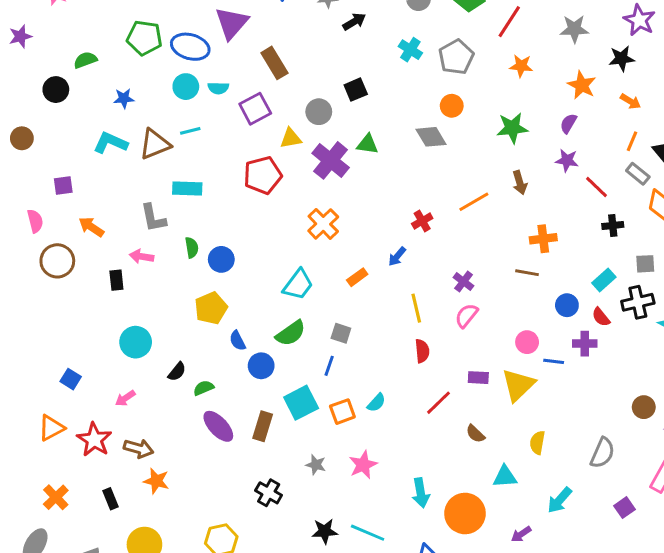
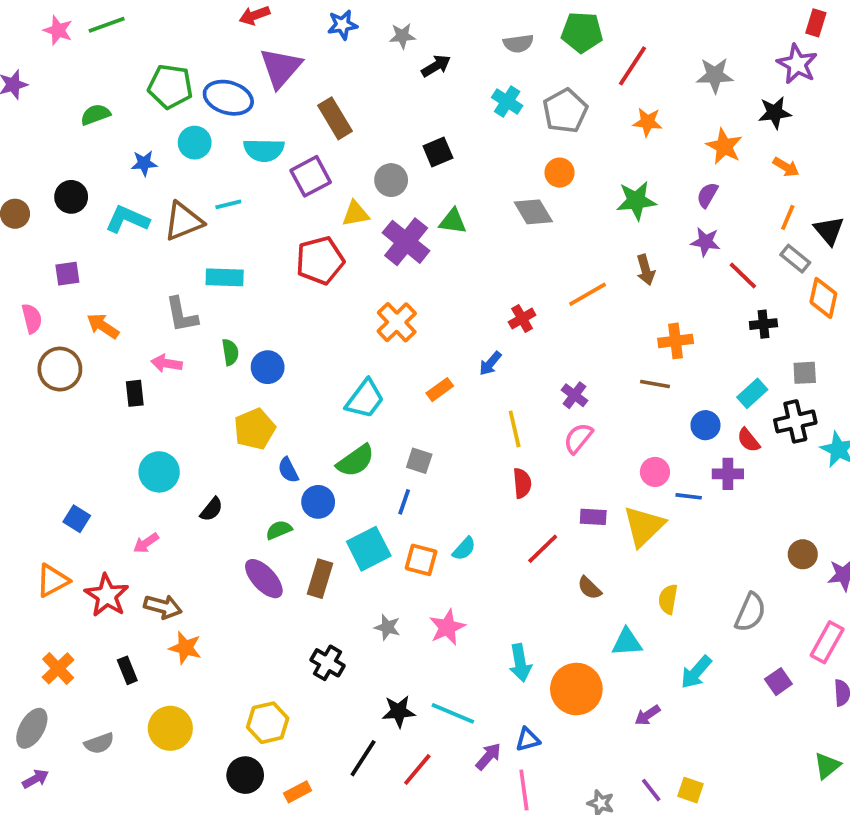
cyan circle: (186, 87) -> (195, 143), moved
cyan semicircle: (218, 88) -> (264, 150), size x1.5
black circle: (56, 90) -> (71, 197), moved
green semicircle: (204, 388) -> (279, 530), moved
orange square: (342, 412) -> (421, 560), turned 35

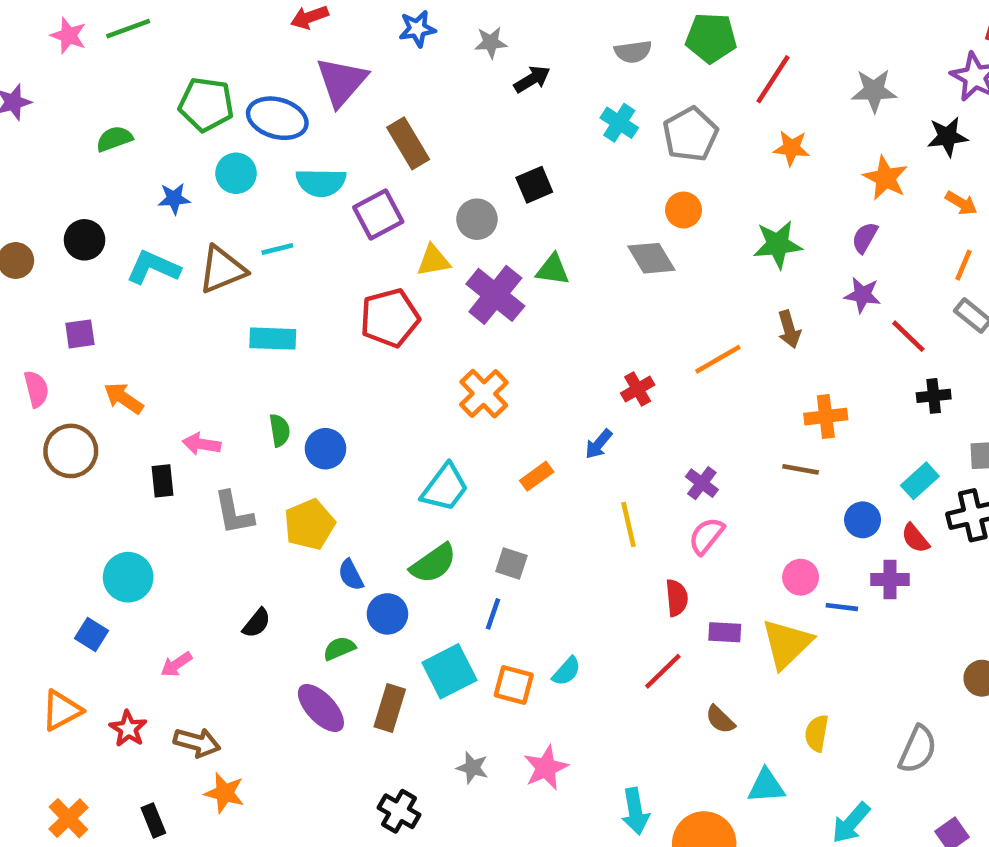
gray L-shape: (182, 315) -> (234, 513), moved
cyan circle: (159, 472) -> (128, 577), moved
red semicircle: (522, 483) -> (677, 598), moved
red star: (107, 595) -> (128, 729), size x0.7

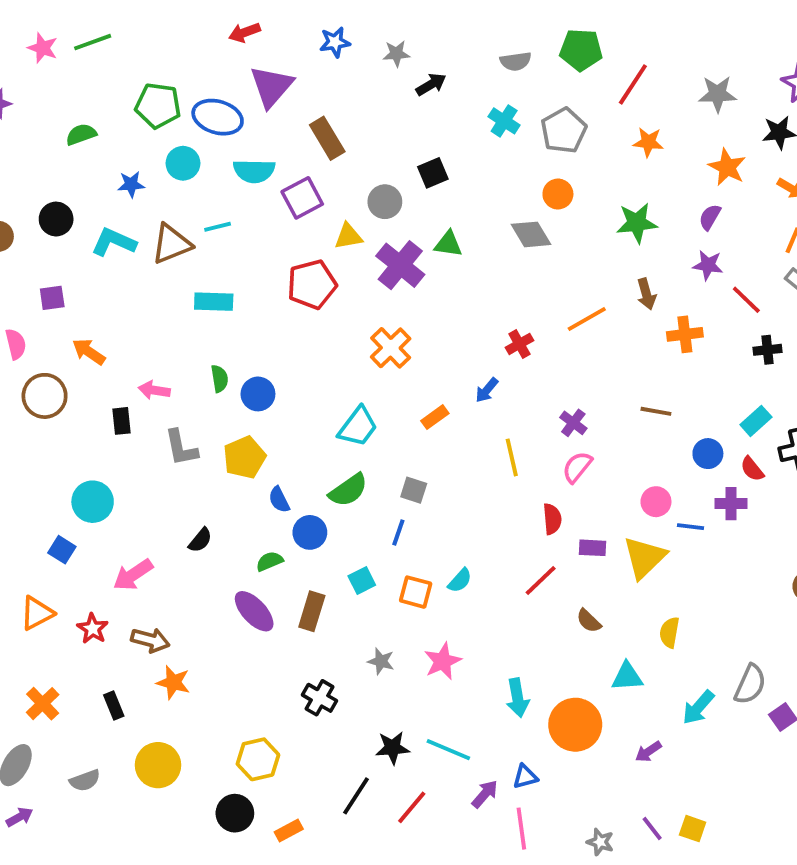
orange cross: (826, 417) -> (685, 334), moved
pink arrow: (176, 664) -> (133, 575), size x1.5
cyan square: (449, 671) -> (362, 580), size x0.6
gray semicircle: (918, 749) -> (750, 684), moved

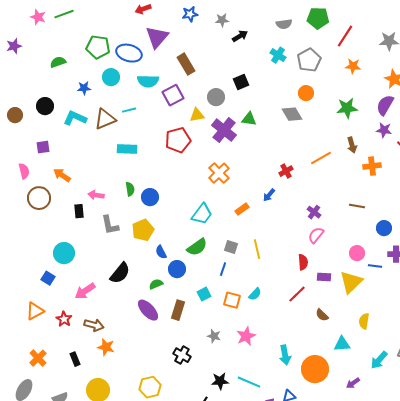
purple semicircle: (710, 217) -> (385, 105), size x1.5
yellow line: (512, 457) -> (257, 249), moved
black semicircle: (200, 540) -> (120, 273), size x1.6

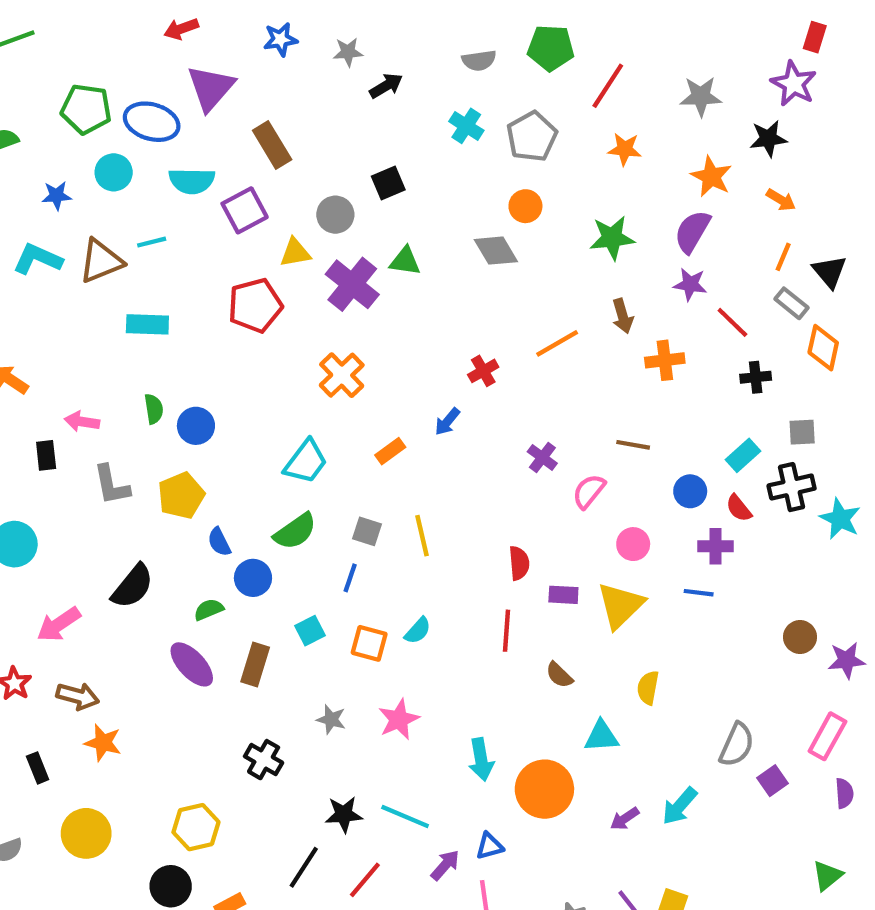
pink semicircle: (316, 235) -> (589, 491), moved
blue line: (375, 266) -> (699, 593), moved
red line: (297, 294) -> (506, 631), turned -42
cyan arrow: (379, 360) -> (680, 806), moved

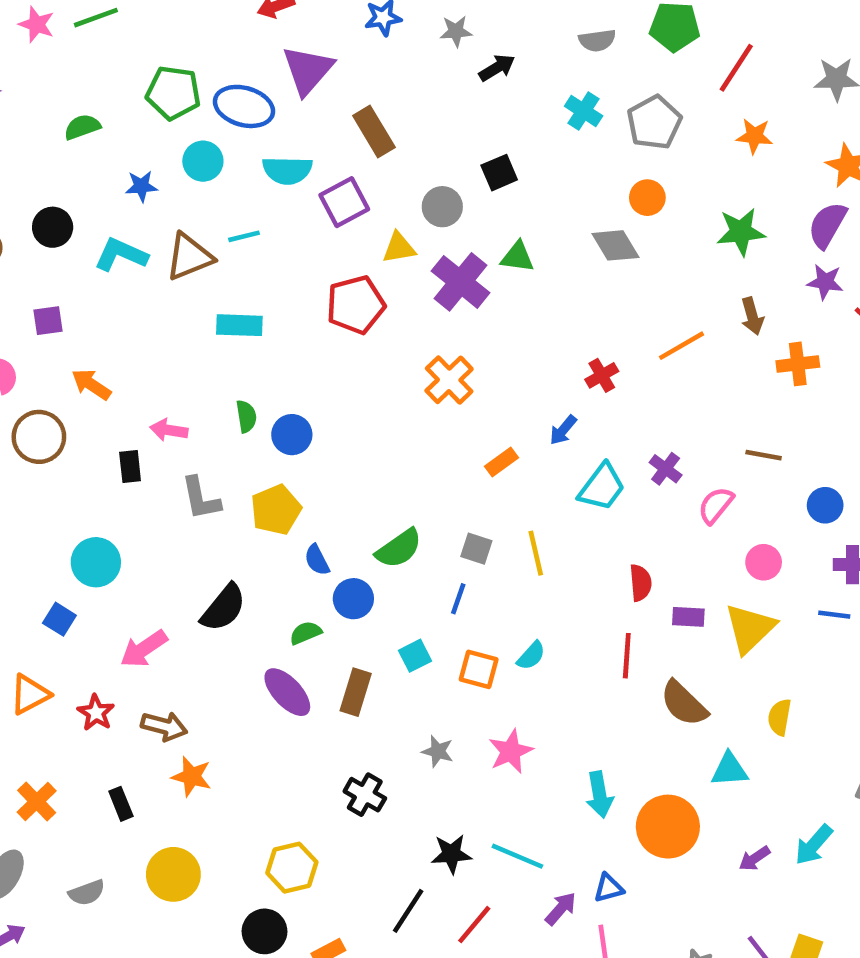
cyan trapezoid: (306, 462) -> (602, 487), moved
brown semicircle: (559, 675) -> (684, 704), size x1.6

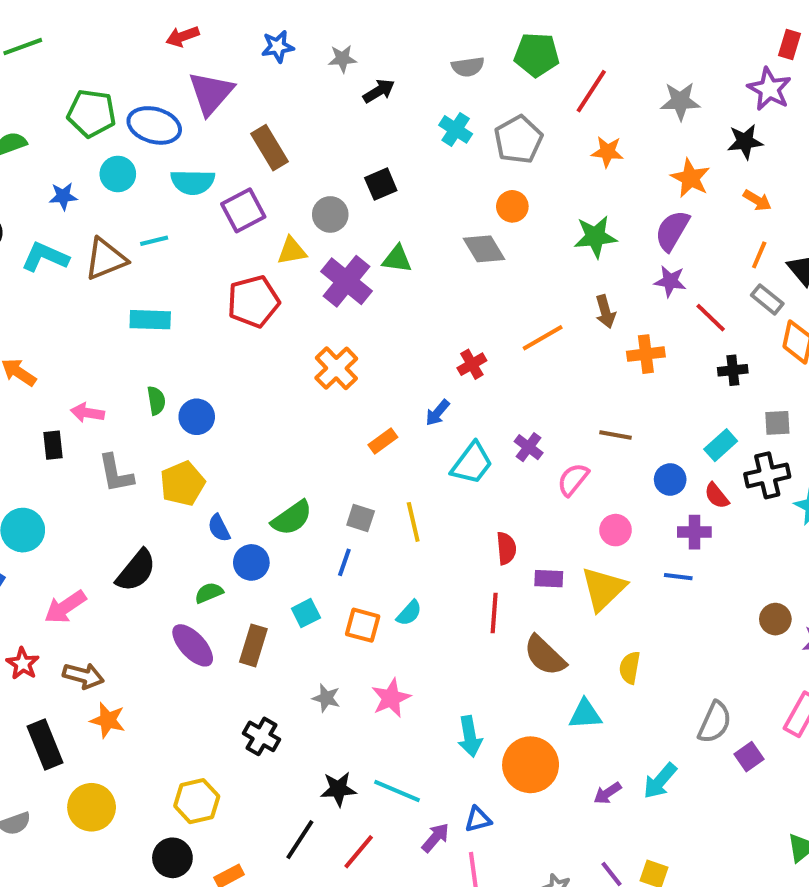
black rectangle: (121, 804) -> (45, 745), size x1.6

